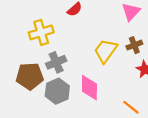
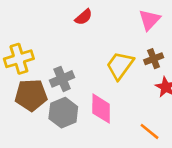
yellow cross: (41, 32) -> (19, 59), moved

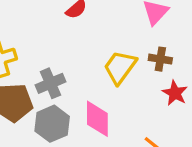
brown cross: (154, 59) -> (160, 59), turned 30

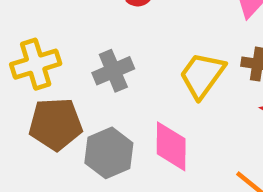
gray cross: (51, 83) -> (113, 71), moved

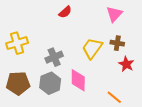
gray cross: (113, 71) -> (54, 57), moved
brown pentagon: (56, 124) -> (18, 83), moved

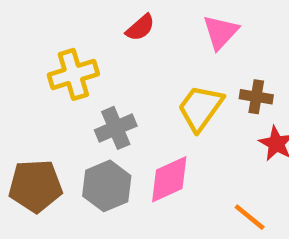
pink triangle: (114, 14) -> (221, 32), moved
yellow cross: (17, 43) -> (73, 74), moved
pink diamond: (78, 80) -> (169, 179), turned 65

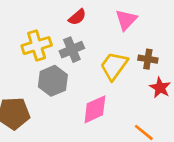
gray cross: (116, 128) -> (72, 50), moved
gray hexagon: (107, 186) -> (53, 81), moved

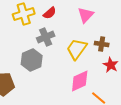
yellow cross: (37, 46) -> (24, 14), moved
pink diamond: (95, 109) -> (80, 81), moved

